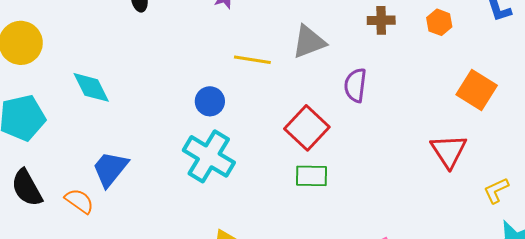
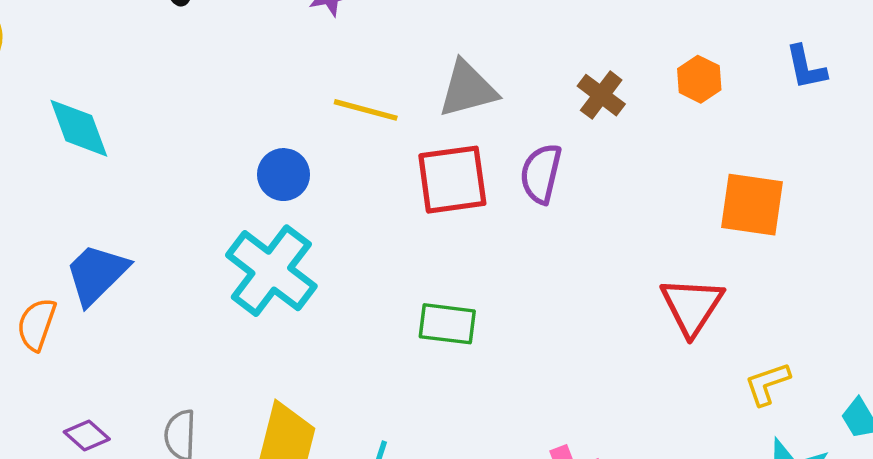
brown cross: (381, 20) -> (601, 95), moved, turned 32
orange square: (477, 90) -> (752, 205), turned -30
red square: (307, 128) -> (452, 180), moved, turned 33
orange semicircle: (79, 201) -> (37, 324), turned -112

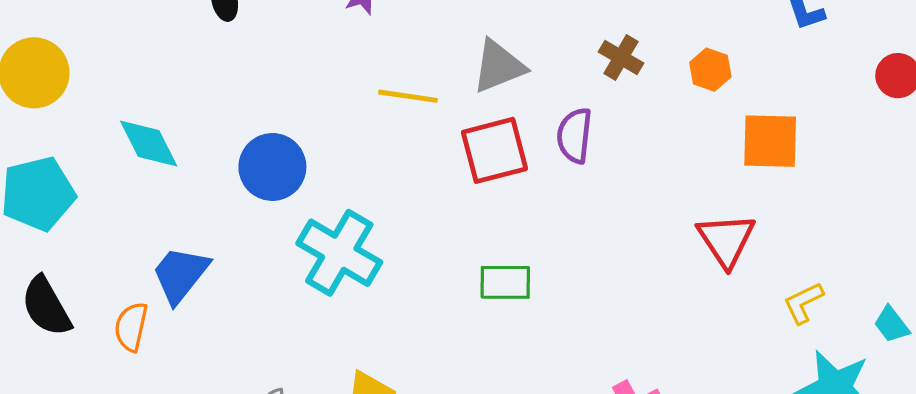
orange hexagon: (699, 79) -> (710, 70), moved
blue circle: (283, 175) -> (272, 167), moved, size x1.4

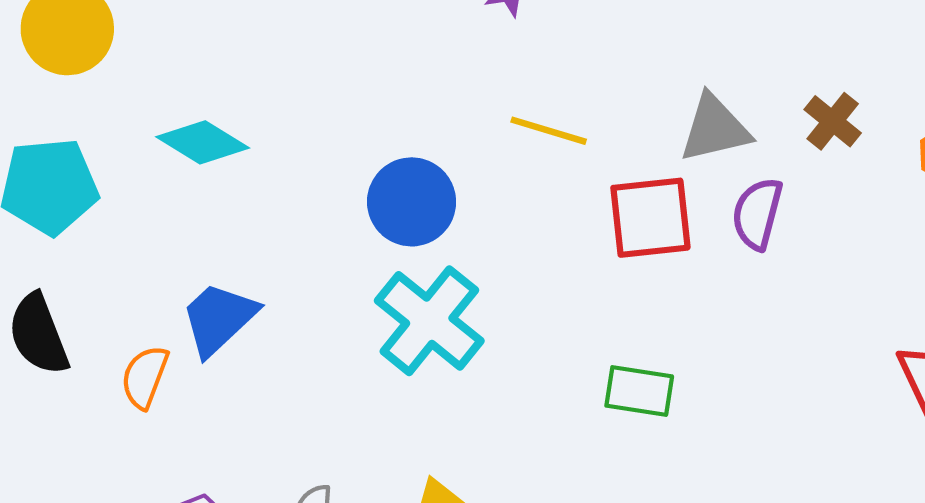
gray triangle: (499, 66) -> (715, 128), moved
cyan diamond: (149, 144) -> (203, 142), turned -40
blue circle: (272, 167) -> (412, 202), moved

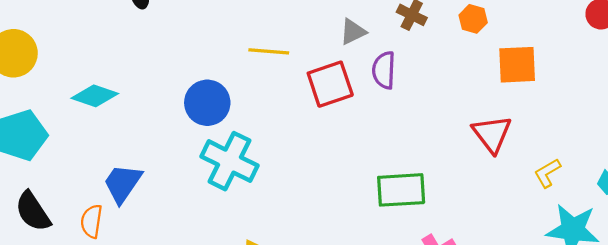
gray triangle: (715, 128) -> (353, 32), size x0.7
green rectangle: (639, 391) -> (401, 190), moved, size x1.4

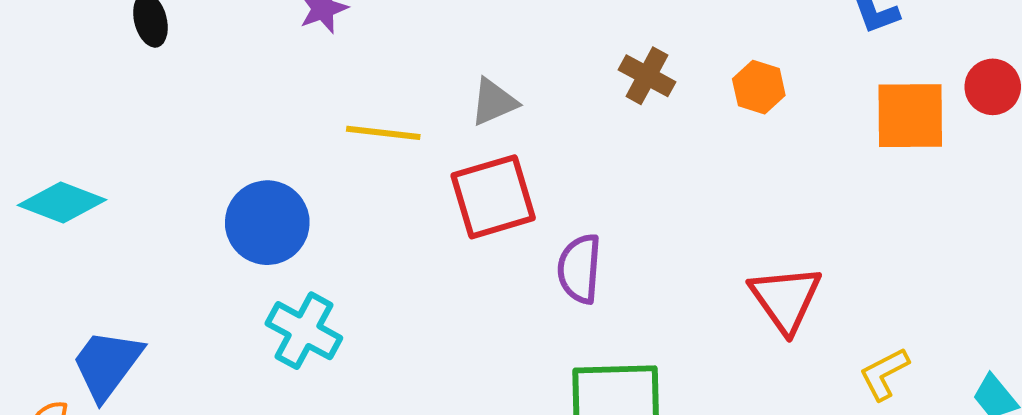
gray triangle: (353, 32) -> (494, 102), moved
orange square: (517, 65) -> (910, 116), moved
purple semicircle: (384, 70) -> (579, 269), moved
cyan cross: (230, 161) -> (304, 331), size x0.7

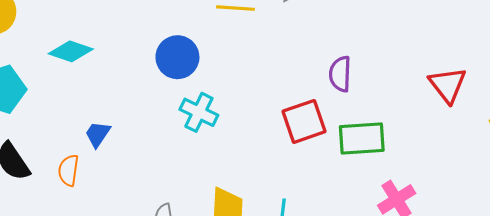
red square: (493, 197) -> (304, 121), moved
blue trapezoid: (107, 364) -> (98, 134), size x0.7

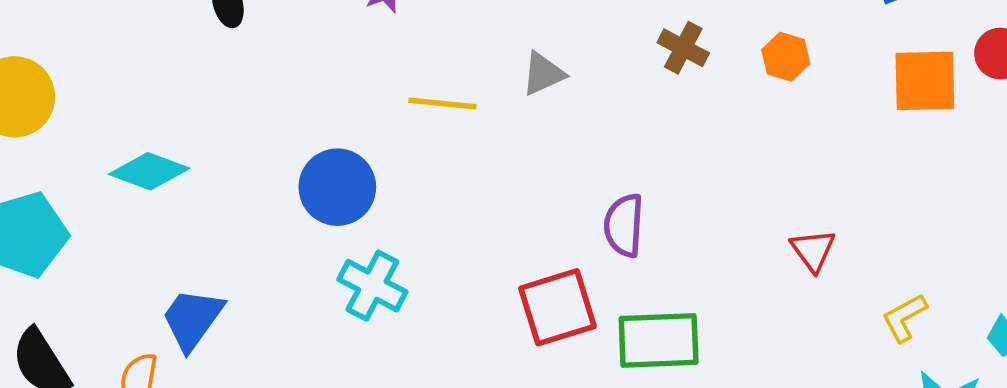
red triangle: (448, 85) -> (813, 250), size x0.7
blue trapezoid: (98, 134) -> (192, 319), size x1.4

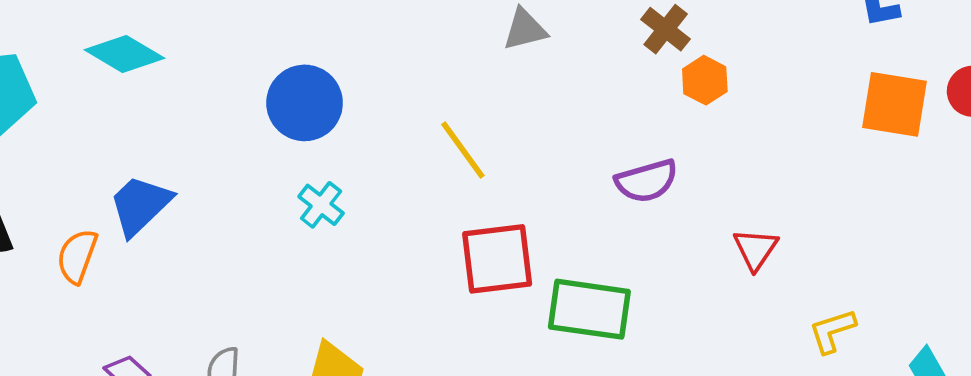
orange hexagon: (786, 57) -> (705, 80), moved
yellow line: (442, 103) -> (463, 150), moved, turned 38
purple semicircle: (624, 225) -> (647, 181), moved, turned -120
cyan cross: (372, 286) -> (321, 205), size x0.7

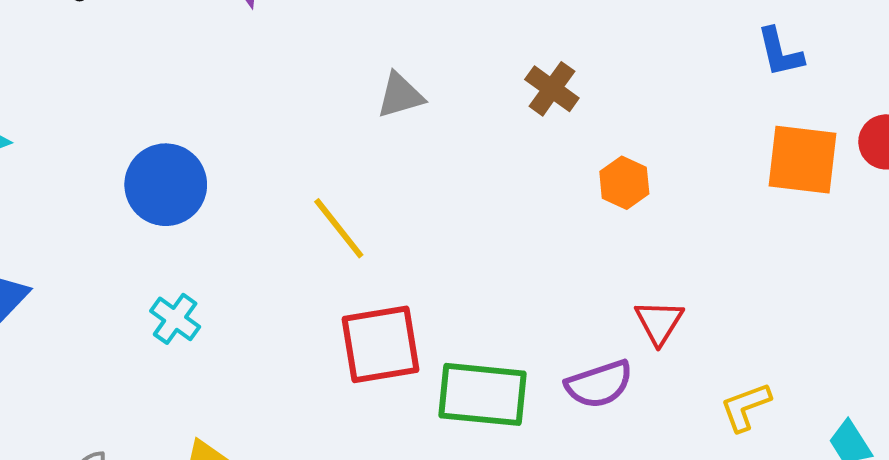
orange hexagon: (705, 80) -> (624, 183), moved
purple semicircle: (647, 181) -> (599, 384), moved
cyan cross: (321, 205) -> (175, 319), moved

